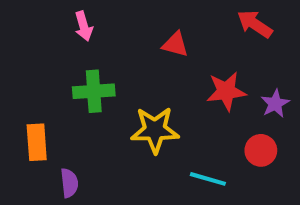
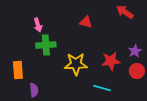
pink arrow: (84, 26) -> (38, 25), moved
red star: (226, 91) -> (111, 61), moved
red circle: (261, 150) -> (137, 71), moved

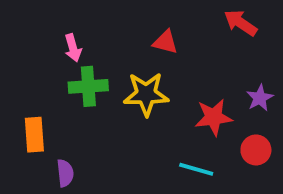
yellow star: (76, 64) -> (146, 94), moved
red circle: (137, 71) -> (256, 150), moved

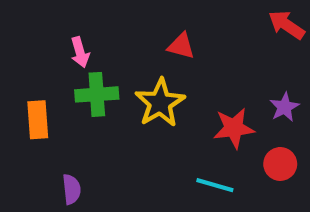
red arrow: (241, 23) -> (287, 25), moved
yellow star: (146, 94) -> (160, 103), turned -30
orange rectangle: (34, 135) -> (38, 120), moved

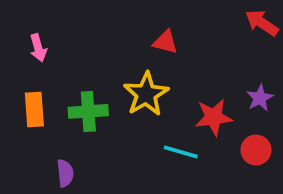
pink arrow: (80, 52) -> (38, 48), moved
green cross: (97, 94) -> (88, 111), moved
cyan line: (215, 185) -> (181, 152), moved

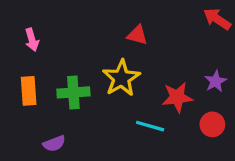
purple semicircle: (65, 173) -> (54, 144), turned 75

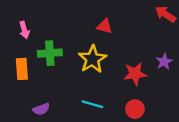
green cross: (73, 92) -> (50, 53), moved
red circle: (212, 124) -> (135, 109), moved
cyan line: (150, 126) -> (92, 104), moved

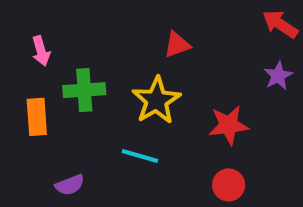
red triangle: (105, 26) -> (177, 45), turned -35
purple star: (164, 62) -> (278, 76), moved
cyan line: (92, 104) -> (140, 156), moved

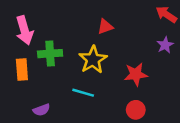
pink arrow: (41, 51) -> (24, 30), size x1.6

